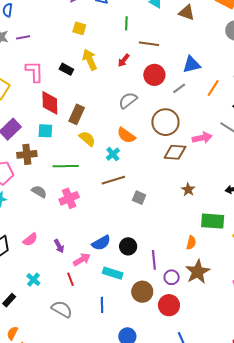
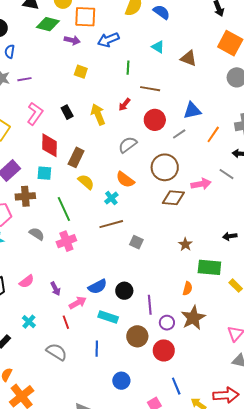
yellow arrow: (90, 60) -> (98, 114), moved
black rectangle: (66, 69) -> (67, 112), turned 32
pink L-shape: (34, 72) -> (35, 114), turned 35
green line: (66, 166) -> (64, 209), turned 65
brown star: (188, 190) -> (185, 244), moved

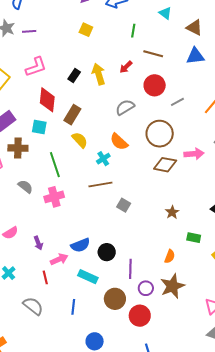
blue triangle: (192, 111) -> (195, 56), moved
black rectangle: (67, 112) -> (74, 75), moved, turned 56
pink L-shape: (35, 114) -> (36, 67), turned 30
green rectangle: (209, 267) -> (194, 238), size x0.6

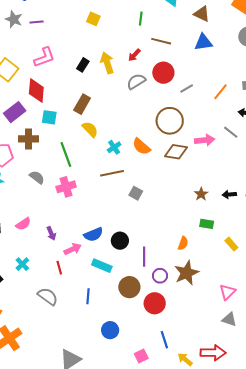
red diamond: (47, 100) -> (36, 91), moved
gray semicircle: (125, 107) -> (136, 81), moved
orange semicircle: (119, 142) -> (141, 147), moved
brown star: (172, 212) -> (201, 194), moved

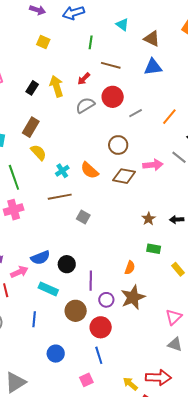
brown circle: (170, 121) -> (118, 145), size x0.7
blue line: (164, 340) -> (99, 355), moved

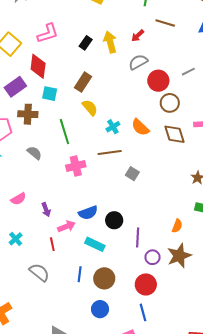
red circle: (113, 97) -> (158, 81), moved
brown diamond: (124, 176) -> (175, 134), turned 60
pink cross: (14, 210) -> (76, 166), moved
brown circle: (76, 311) -> (104, 278), moved

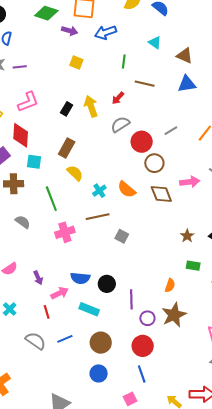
blue semicircle: (88, 213) -> (80, 278), turned 30
blue line: (80, 274) -> (65, 339), moved, turned 63

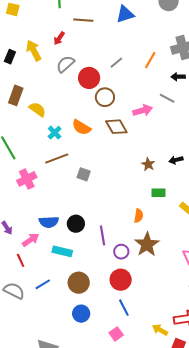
yellow semicircle: (75, 173) -> (37, 109), moved

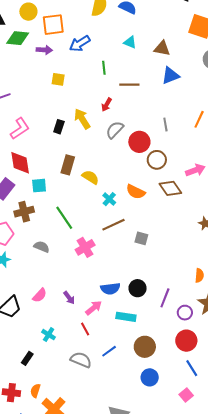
gray line: (116, 63) -> (165, 124), turned -56
purple line: (102, 235) -> (165, 298), turned 36

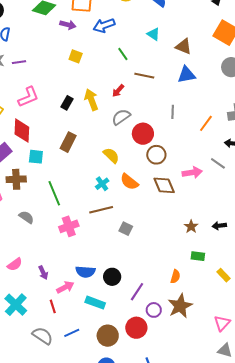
green line: (104, 68) -> (123, 54), turned -40
gray line: (165, 124) -> (173, 112), moved
yellow semicircle: (90, 177) -> (111, 155), moved
cyan cross: (49, 335) -> (16, 305), size x1.6
red circle: (186, 341) -> (136, 328), moved

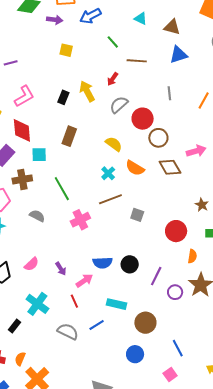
cyan rectangle: (95, 303) -> (117, 304), moved
red circle: (136, 328) -> (176, 231), moved
brown circle: (108, 336) -> (145, 323), moved

